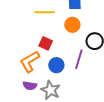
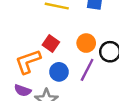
orange circle: (72, 25) -> (86, 43), moved

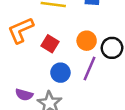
orange L-shape: (28, 62) -> (21, 30), moved

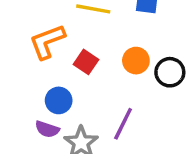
purple line: (90, 68) -> (123, 124), moved
blue circle: (60, 73) -> (59, 100), moved

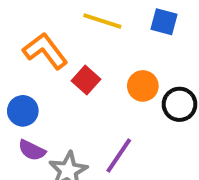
orange L-shape: (47, 41) -> (45, 51), turned 66
blue circle: (59, 100) -> (23, 111), moved

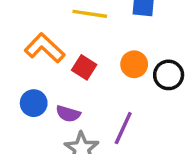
purple semicircle: (32, 150) -> (68, 114), moved

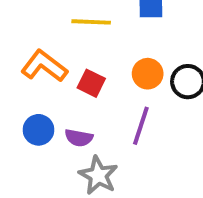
purple line: (123, 128) -> (141, 126), moved

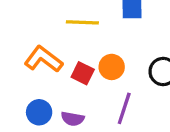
orange circle: (148, 74) -> (112, 67), moved

